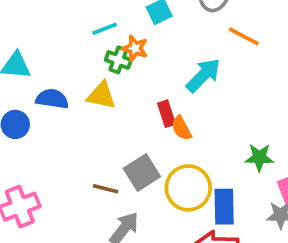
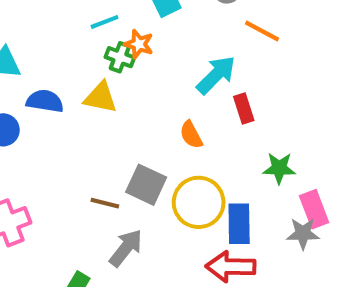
red rectangle: (167, 114) -> (244, 109), moved
gray square: (142, 172) -> (146, 185), turned -33

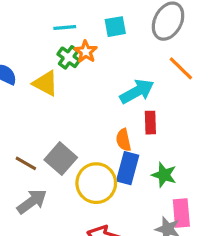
orange semicircle: (191, 135) -> (123, 140), moved
blue rectangle: (239, 224) -> (128, 168), moved

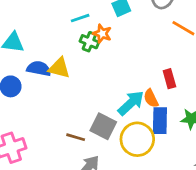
yellow triangle: (45, 83) -> (59, 68), moved
cyan arrow: (137, 91) -> (131, 103), moved

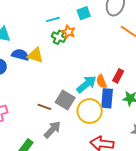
red rectangle: (169, 79) -> (118, 76), moved, turned 40

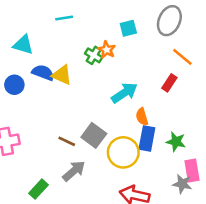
cyan line: (53, 19) -> (64, 18), moved
red rectangle: (118, 76) -> (169, 83), moved
cyan arrow: (87, 84) -> (124, 93), moved

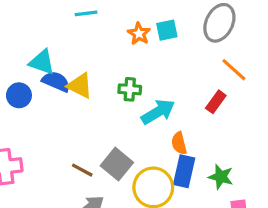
cyan triangle: (23, 45) -> (42, 62), moved
orange star: (107, 50) -> (139, 34), moved
green cross: (94, 55) -> (130, 89), moved, turned -30

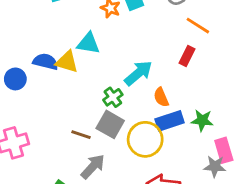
cyan triangle: (42, 62) -> (88, 43), moved
green cross: (130, 89) -> (113, 97), moved, turned -30
blue rectangle: (184, 171) -> (170, 121), turned 68

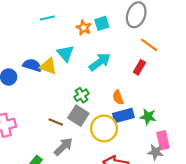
cyan triangle: (88, 43) -> (65, 53), turned 36
cyan arrow: (138, 73) -> (100, 62), moved

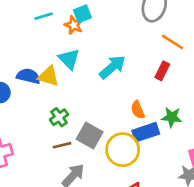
cyan square: (102, 23) -> (82, 14), moved
orange star: (84, 28) -> (74, 25), moved
green cross: (82, 95) -> (59, 117), moved
green star: (148, 117) -> (172, 117), moved
brown line: (56, 122) -> (62, 145), turned -32

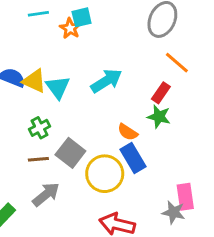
cyan triangle: (69, 59) -> (58, 87), moved
orange semicircle: (138, 110) -> (128, 132), turned -42
green star: (172, 117) -> (159, 117), moved
blue rectangle: (146, 132) -> (133, 158), turned 70

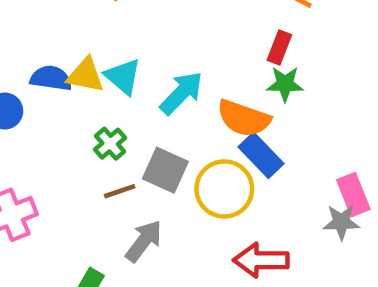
cyan arrow: (106, 81) -> (181, 93), moved
orange semicircle: (128, 132) -> (244, 118), size x1.6

